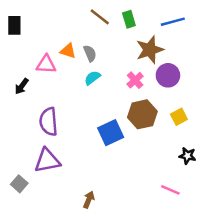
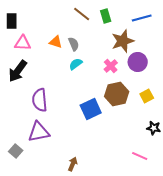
pink triangle: (46, 64) -> (23, 43), moved
black arrow: (22, 86) -> (18, 71), size x1.6

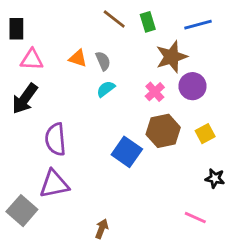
blue square: (91, 109) -> (127, 152), turned -30
gray square: (16, 151) -> (22, 211), size x1.5

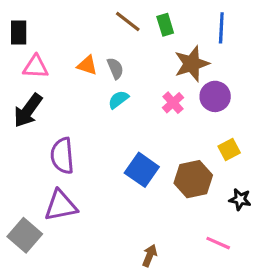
blue line: (198, 25) -> (221, 28), turned -72
brown hexagon: (163, 131) -> (193, 179), moved
brown arrow: (102, 229) -> (150, 256), moved

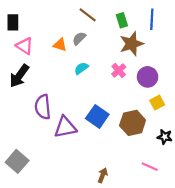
green rectangle: (165, 25) -> (122, 20), moved
pink triangle: (36, 67) -> (25, 46), turned 30
gray semicircle: (115, 68) -> (79, 38), moved, turned -112
purple circle: (215, 96) -> (148, 77), moved
purple triangle: (61, 206) -> (65, 127), moved

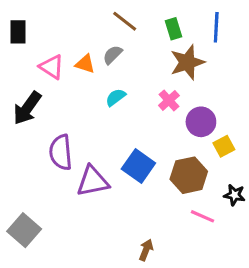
pink triangle: (25, 46) -> (52, 67), moved
purple circle: (148, 77) -> (201, 122), moved
pink line: (150, 167) -> (202, 216), moved

